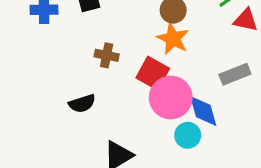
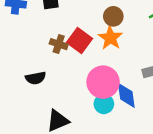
red square: (153, 73) -> (79, 41), moved
cyan circle: (188, 135) -> (104, 104), moved

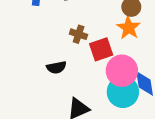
red square: (79, 41) -> (101, 49), moved, turned 35
cyan circle: (104, 104) -> (123, 92), size x1.6

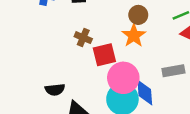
black semicircle: (56, 67) -> (55, 90), moved

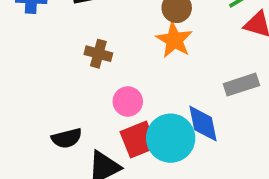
red square: (104, 55) -> (138, 139), moved
pink circle: (123, 78) -> (128, 101), moved, size x0.6

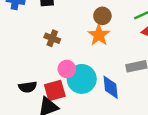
cyan circle: (171, 138) -> (82, 79), moved
red square: (138, 139) -> (55, 90), moved

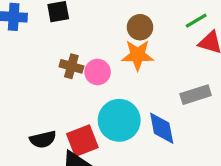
orange star: (99, 35) -> (138, 55), turned -30
pink circle: (67, 69) -> (98, 72), moved

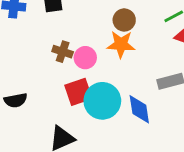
black semicircle: (43, 139) -> (16, 100), moved
red square: (82, 141) -> (78, 92), moved

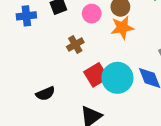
brown cross: (63, 52) -> (75, 44), turned -35
pink circle: (85, 58) -> (92, 14), moved

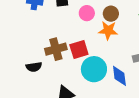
brown cross: (75, 44) -> (56, 49), moved, size x1.5
red square: (96, 75) -> (79, 49), moved

